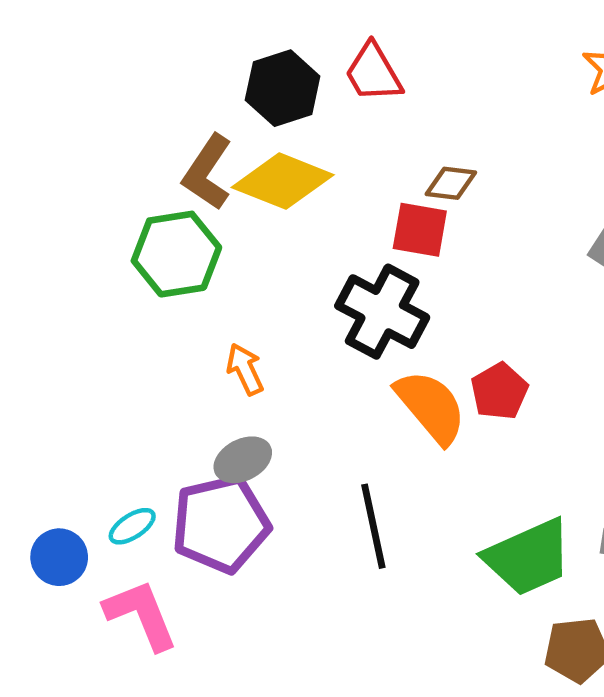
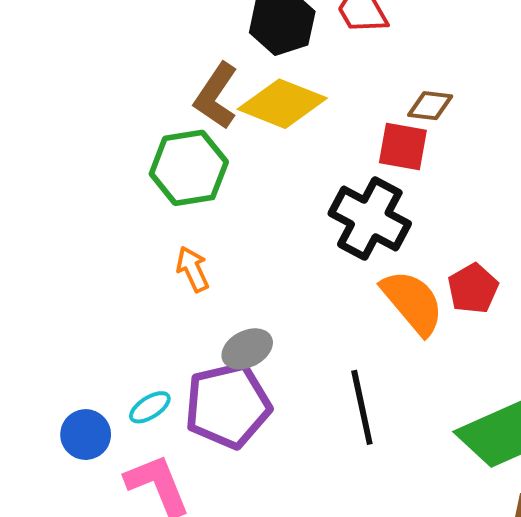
orange arrow: (245, 369) -> (193, 269), moved

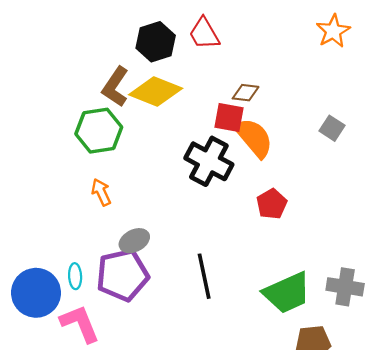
orange semicircle: (413, 302) -> (254, 138), moved
cyan ellipse: (150, 407) -> (75, 276), turned -60
blue circle: (86, 435) -> (36, 293), size x1.6

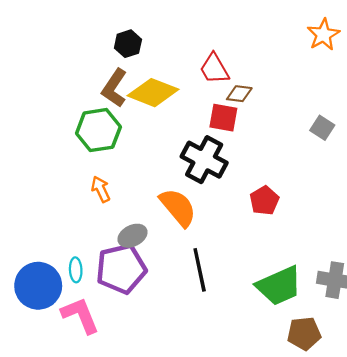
red trapezoid: (204, 33) -> (214, 69), moved
black hexagon: (156, 42) -> (128, 44), moved, size x0.7
orange semicircle: (254, 138) -> (178, 207), moved

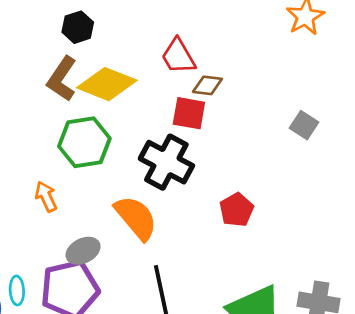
green hexagon: (98, 130) -> (84, 142), moved

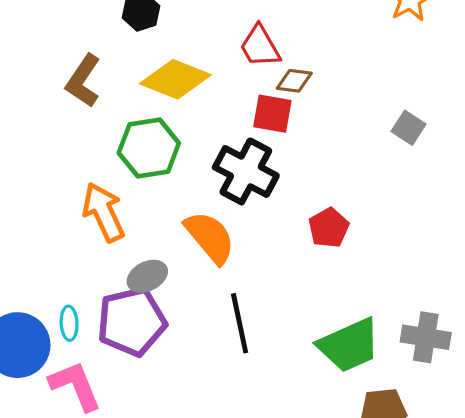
brown L-shape: (62, 79) -> (83, 81), moved
orange arrow: (46, 197) -> (104, 212), size x1.6

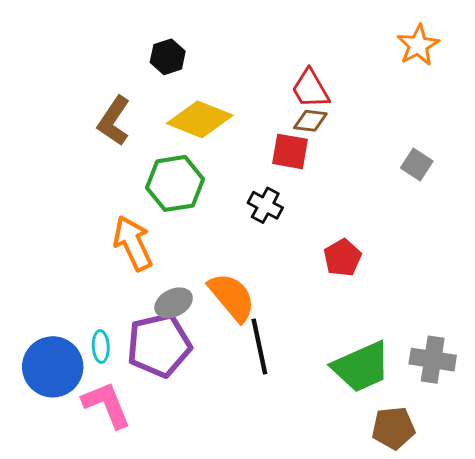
red trapezoid: (260, 46) -> (310, 89), moved
black cross: (246, 171) -> (265, 205), size x0.6
orange semicircle: (210, 237) -> (232, 297), moved

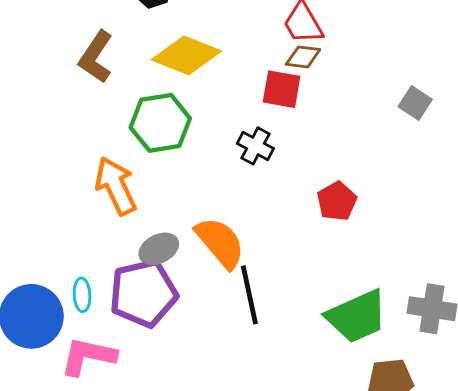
pink L-shape: (107, 405) -> (88, 356), turned -56

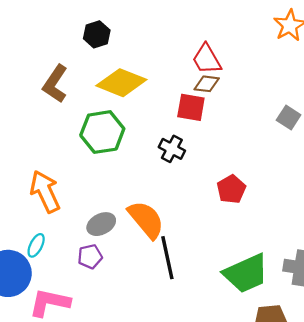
orange arrow: (116, 186) -> (45, 192), moved
purple pentagon: (143, 293) -> (90, 257), size x0.5
cyan ellipse: (82, 295) -> (36, 245), moved, turned 30

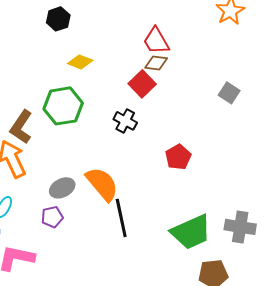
yellow diamond: (121, 83) -> (80, 62), size x0.6
brown L-shape: (55, 84) -> (21, 127), moved
red square: (191, 107) -> (142, 84), turned 36

